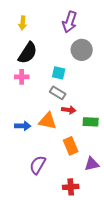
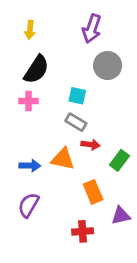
green rectangle: (91, 122) -> (119, 160), turned -56
purple semicircle: (38, 165) -> (29, 205), moved
red cross: (71, 187) -> (83, 231), moved

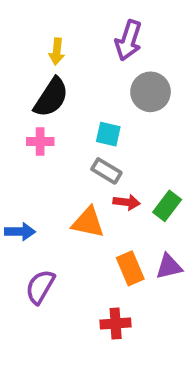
yellow arrow: (30, 30) -> (57, 51), moved
green rectangle: (119, 160) -> (167, 206), moved
blue arrow: (30, 166) -> (20, 232), moved
purple triangle: (121, 216) -> (169, 267), moved

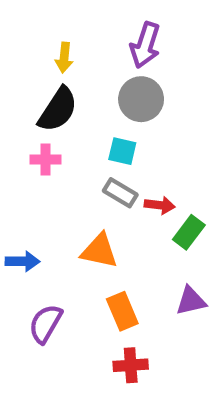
gray circle: (151, 92) -> (141, 99), moved
red arrow: (127, 202) -> (160, 205), moved
orange rectangle: (130, 268) -> (122, 311), moved

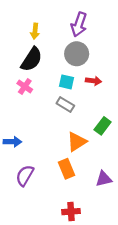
pink cross: (45, 159) -> (25, 86), turned 35
red arrow: (160, 205) -> (94, 81), moved
orange triangle: (99, 251) -> (77, 142), moved, turned -45
purple triangle: (191, 301) -> (104, 179), moved
red cross: (131, 365) -> (71, 212), moved

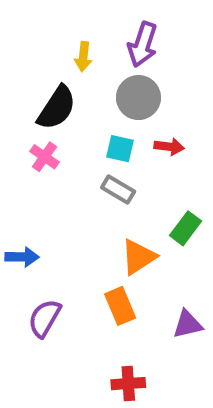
yellow arrow: (35, 31) -> (83, 57), moved

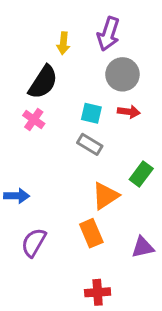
gray circle: (138, 98) -> (122, 74), moved

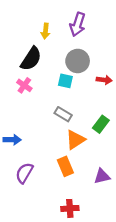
gray circle: (122, 74) -> (78, 61), moved
red arrow: (129, 112) -> (104, 80), moved
gray rectangle: (90, 144) -> (63, 114), moved

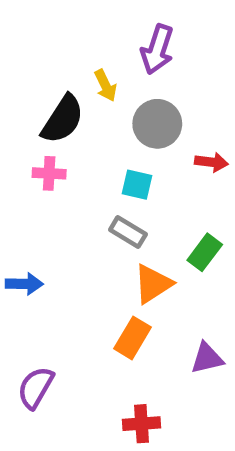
yellow arrow: (45, 31) -> (105, 85), moved, turned -32
cyan square: (65, 81) -> (137, 185), moved
pink cross: (24, 85) -> (49, 173), turned -32
orange rectangle: (65, 166) -> (132, 338), turned 54
purple semicircle: (24, 173) -> (36, 388), moved

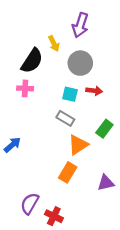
red arrow: (211, 162) -> (94, 91), moved
blue arrow: (24, 284) -> (12, 145), turned -42
purple semicircle: (36, 388) -> (30, 203), moved
red cross: (142, 424) -> (54, 216), moved, turned 30

